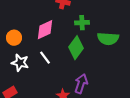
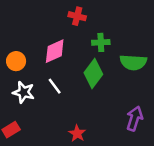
purple arrow: (81, 84) -> (134, 118), moved

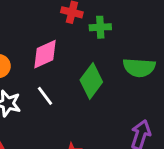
green cross: (101, 42) -> (100, 27), moved

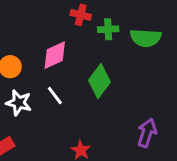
green semicircle: (139, 68) -> (146, 38), moved

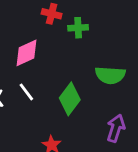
green semicircle: (146, 38) -> (110, 75), moved
green diamond: (99, 81) -> (70, 99), moved

